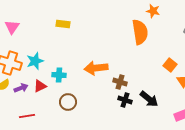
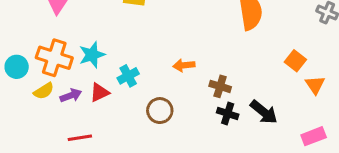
orange arrow: (96, 68) -> (184, 65), size x0.6
cyan cross: (59, 75) -> (128, 76), turned -32
brown circle: (68, 102) -> (160, 111), moved

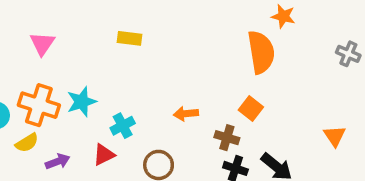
orange square: (295, 61) -> (251, 109), moved
red triangle: (99, 92) -> (104, 155), moved
purple arrow: (71, 95) -> (58, 162), moved

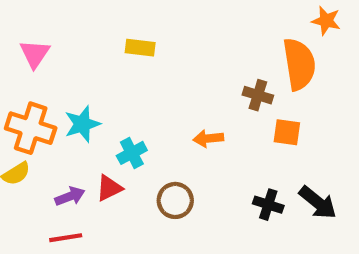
orange square: (251, 109) -> (287, 132), turned -30
brown cross: (227, 138) -> (258, 95), moved
purple arrow: (58, 162) -> (70, 196), moved

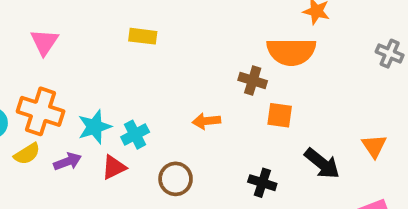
orange semicircle: (299, 64) -> (291, 52), turned 99
cyan star: (82, 124) -> (95, 127), moved
purple arrow: (70, 196) -> (68, 162), moved
black arrow: (318, 203) -> (322, 163), moved

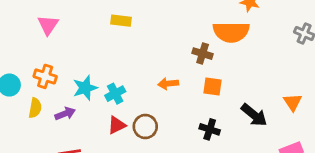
orange cross: (41, 111) -> (45, 76), size x0.7
orange square: (280, 115) -> (213, 86), moved
yellow semicircle: (27, 154) -> (35, 108), turned -48
red triangle: (114, 167) -> (117, 125), moved

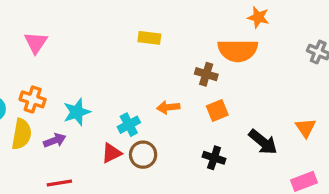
yellow rectangle: (121, 21) -> (149, 38), moved
orange square: (213, 86) -> (217, 110), turned -30
cyan cross: (115, 94) -> (129, 125), moved
yellow semicircle: (35, 108) -> (22, 134), size x1.4

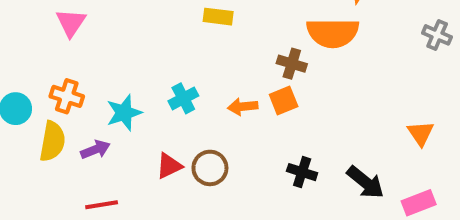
orange square: (217, 110) -> (284, 100), moved
cyan cross: (129, 125) -> (183, 98), moved
black arrow: (263, 142) -> (365, 182), moved

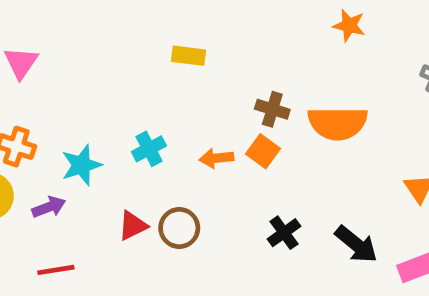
orange semicircle: (333, 33) -> (338, 123), moved
orange square: (284, 100) -> (263, 151), turned -32
black cross: (302, 172) -> (284, 233), turned 36

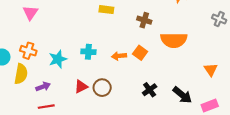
brown cross: (272, 109) -> (144, 20), moved
cyan cross: (149, 149) -> (88, 52), turned 32
purple arrow: (49, 207) -> (43, 87), moved

